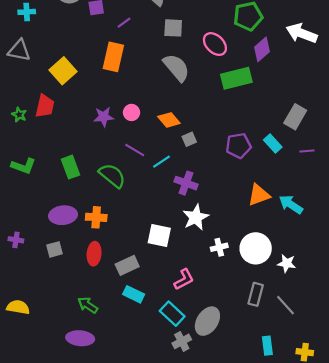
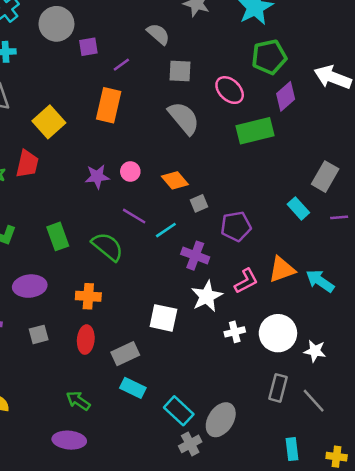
purple pentagon: (238, 146) -> (236, 226), moved
purple ellipse: (63, 215) -> (30, 286), moved
pink L-shape: (184, 279) -> (246, 281), moved

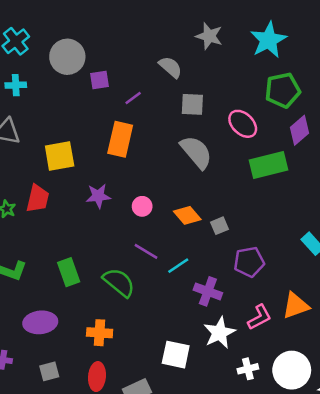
yellow square: (49, 122) -> (60, 156), turned 32
purple star: (97, 177) -> (98, 196), moved
gray square: (199, 203) -> (219, 226), moved

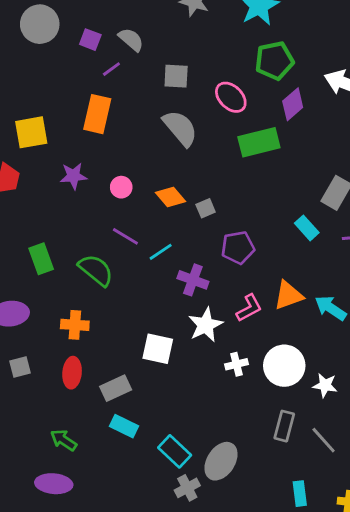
gray semicircle: (170, 67) -> (131, 40), moved
purple square: (100, 80) -> (90, 40), moved, turned 30

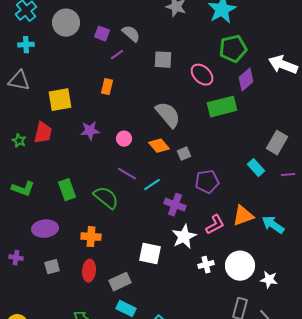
orange rectangle: (97, 114) -> (107, 87), size x0.6
gray semicircle: (180, 128) -> (168, 115), moved

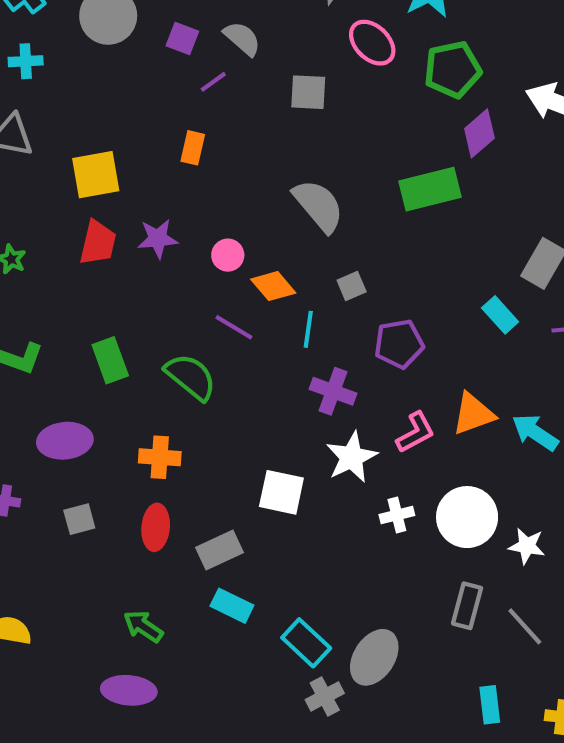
pink ellipse: (202, 75) -> (372, 43), moved
red trapezoid: (43, 133) -> (98, 243), moved
orange diamond: (159, 146) -> (273, 286), moved
cyan line: (152, 185) -> (308, 329), moved, turned -48

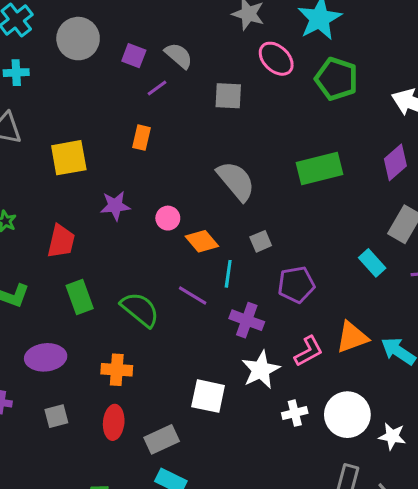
green pentagon: (453, 69) -> (337, 79), turned 30
purple diamond: (479, 133) -> (395, 162), moved
red trapezoid: (98, 243) -> (61, 241), moved
purple line: (234, 327) -> (193, 295), moved

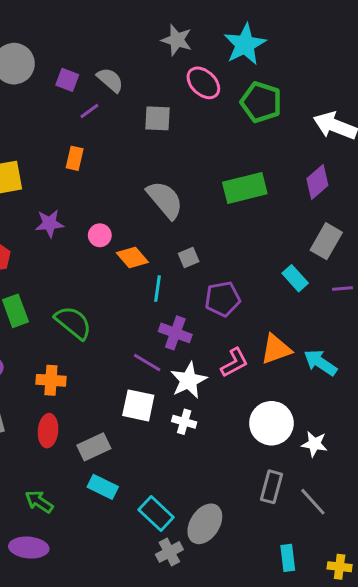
purple line: (193, 295) -> (147, 363), moved
white cross: (295, 413) -> (184, 422), moved, turned 30

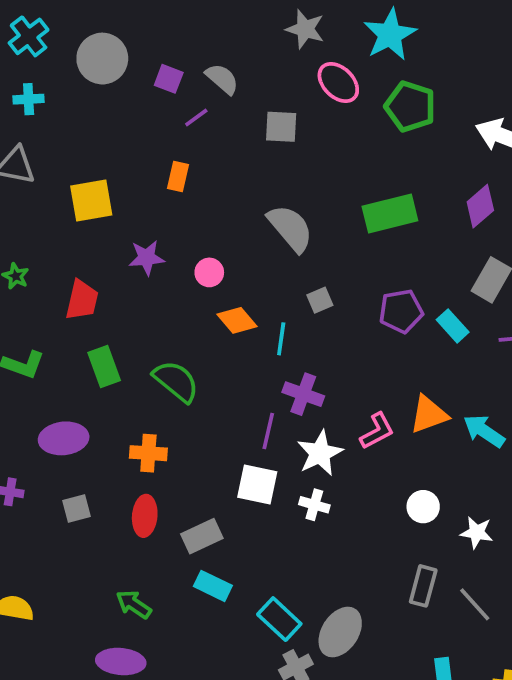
orange diamond: (132, 257) -> (237, 320), moved
purple pentagon: (223, 299) -> (401, 311), moved
purple line: (147, 363) -> (268, 431), turned 72
white circle: (271, 423) -> (423, 507), size x0.6

